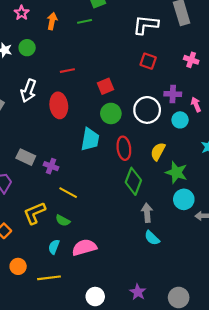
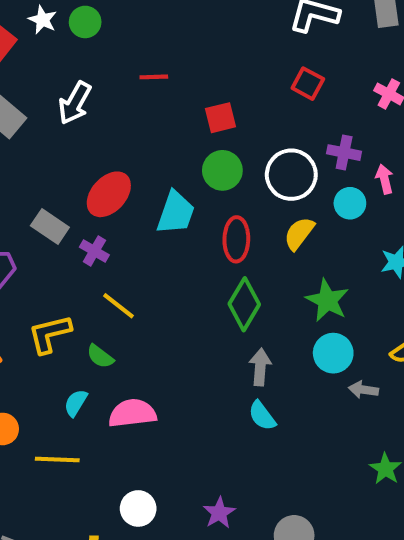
red ellipse: (59, 105) -> (109, 194), moved, turned 40
yellow semicircle: (158, 152) -> (299, 233), moved

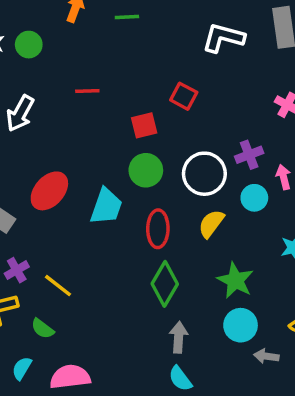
red square: (308, 84) -> (184, 96), moved
purple cross: (344, 153) -> (249, 155), turned -32
purple cross: (94, 251) -> (17, 270), moved, turned 30

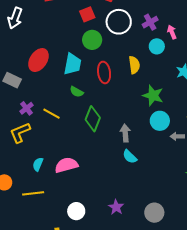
white circle: (204, 174) -> (119, 22), moved
yellow semicircle: (211, 224) -> (134, 65), turned 144
green diamond: (165, 284) -> (93, 119), moved
green semicircle: (43, 329) -> (77, 92), moved

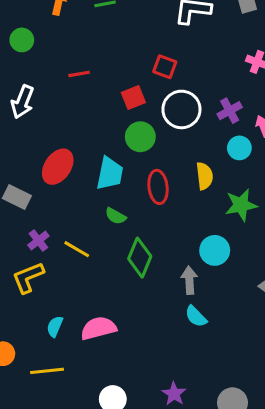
green star: (153, 95) -> (241, 205), moved, turned -30
cyan circle: (160, 121) -> (215, 250), moved

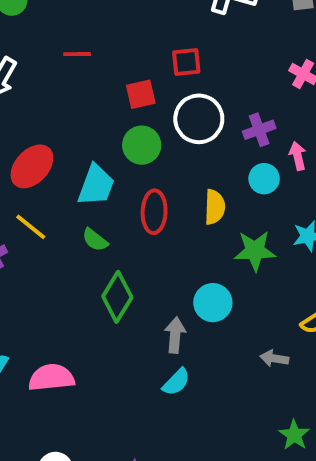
red square: (165, 67) -> (186, 62), turned -35
yellow line: (77, 249) -> (31, 227), moved
cyan semicircle: (196, 316) -> (176, 382), turned -100

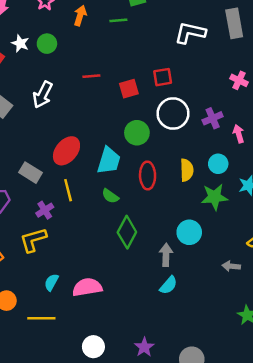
red square: (141, 94) -> (129, 89), moved
cyan circle: (264, 179) -> (218, 164), moved
yellow line: (31, 227) -> (68, 190), turned 40

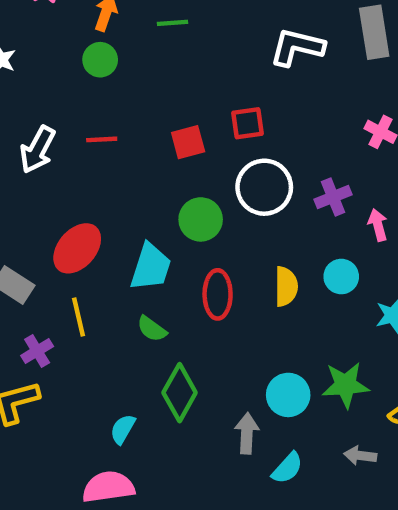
green circle: (47, 44) -> (100, 60), moved
red line: (91, 76) -> (102, 139), moved
green star: (214, 197) -> (346, 385), moved
cyan semicircle: (51, 282) -> (123, 429), moved
cyan semicircle: (168, 285) -> (287, 468), moved

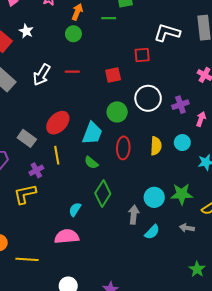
red square: (247, 123) -> (142, 55), moved
pink arrow: (378, 225) -> (201, 119), turned 32

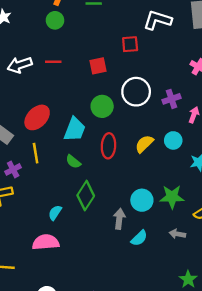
white arrow: (42, 75) -> (20, 65), turned 40
yellow semicircle: (156, 146) -> (144, 144), turned -138

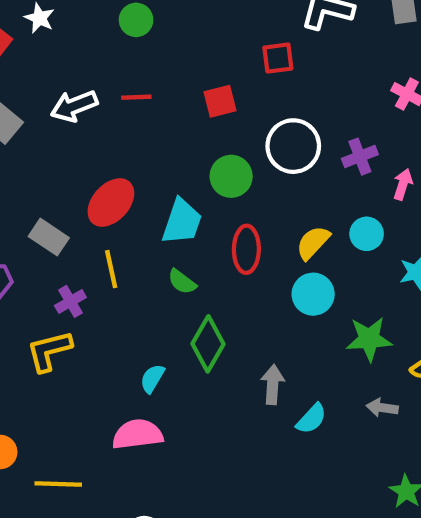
cyan circle: (142, 200) -> (313, 294), moved

